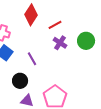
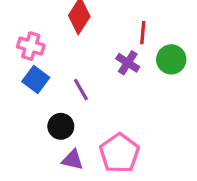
red line: (55, 25) -> (143, 33), moved, turned -56

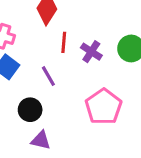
red line: (143, 33) -> (64, 42), moved
pink pentagon: (119, 153) -> (104, 107), moved

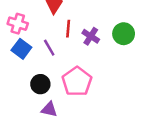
purple line: (48, 76) -> (49, 48), moved
pink pentagon: (104, 107) -> (77, 82), moved

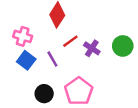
red line: (68, 29) -> (70, 41), turned 49

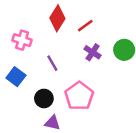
red line: (70, 41) -> (85, 26), moved
blue square: (26, 60) -> (16, 77), moved

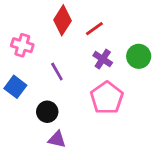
pink pentagon: (79, 96) -> (107, 98), moved

